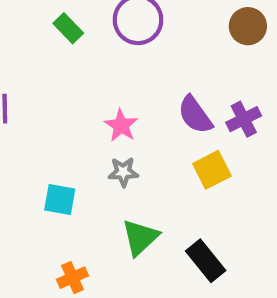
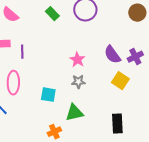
yellow square: (212, 170) -> (120, 81), turned -30
green triangle: (140, 237) -> (74, 113), moved, turned 30
black rectangle: (206, 261) -> (117, 124), turned 36

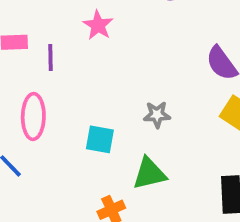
pink star: (77, 60) -> (98, 25), moved

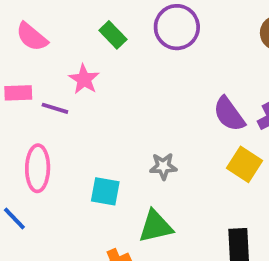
pink star: (98, 25) -> (84, 79), moved
purple line: (50, 58) -> (55, 108), turned -72

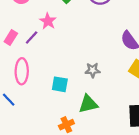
pink rectangle: (18, 93) -> (11, 37), moved, turned -56
purple line: (55, 108) -> (32, 37), turned -64

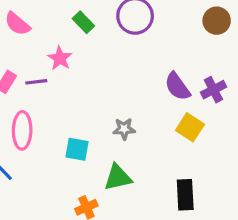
purple line: (32, 37) -> (36, 82), turned 40

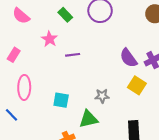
purple line: (36, 82) -> (73, 55), moved
gray star: (124, 129) -> (102, 96), moved

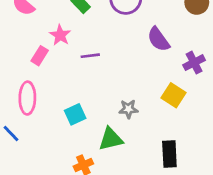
pink rectangle: (14, 55) -> (40, 56), moved
purple semicircle: (128, 58) -> (159, 39), moved
cyan square: (61, 100) -> (75, 114), turned -35

